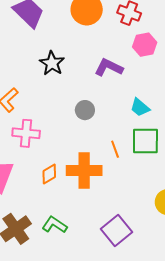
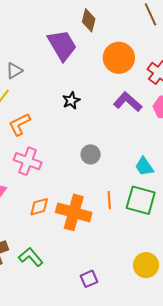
black star: (52, 63) -> (71, 100), size x0.7
purple L-shape: (109, 67) -> (128, 102), moved
purple square: (116, 230) -> (89, 279), size x0.6

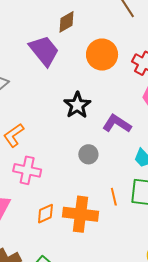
brown diamond: (89, 20) -> (67, 22), turned 55
black star: (71, 100) -> (77, 105), moved, size x1.5
purple L-shape: (128, 102) -> (117, 124), moved

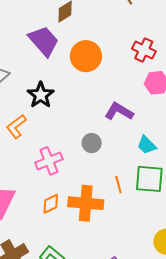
orange circle: (102, 55) -> (86, 56), moved
black star: (77, 105) -> (41, 95), moved
pink cross: (27, 170) -> (49, 161), moved, turned -32

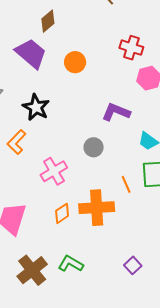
orange circle: (86, 56) -> (75, 62), size x0.7

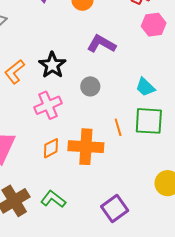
black star: (36, 107) -> (52, 65), moved
purple L-shape: (116, 112) -> (101, 44), moved
purple square: (133, 265) -> (115, 209), size x1.5

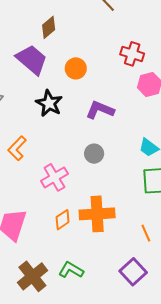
black star: (52, 65) -> (49, 103), moved
orange line: (118, 127) -> (146, 233), moved

